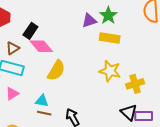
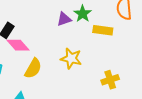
yellow rectangle: (110, 38) -> (103, 30), moved
yellow star: (110, 71) -> (71, 59), moved

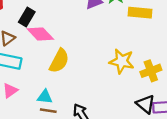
yellow star: (71, 59) -> (122, 61), moved

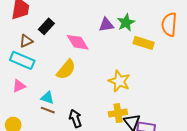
pink diamond: (40, 34) -> (78, 42), moved
yellow cross: (151, 71) -> (118, 113), moved

